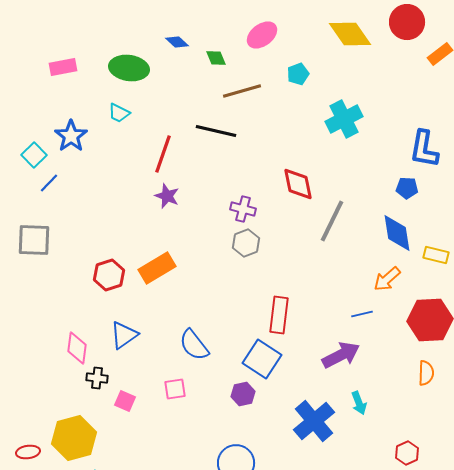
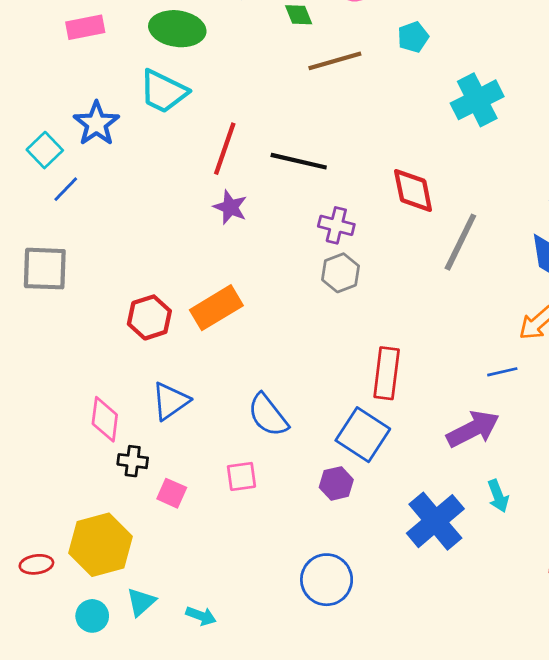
cyan trapezoid: (119, 113) -> (163, 91), size x1.6
black line: (216, 131) -> (299, 161), moved

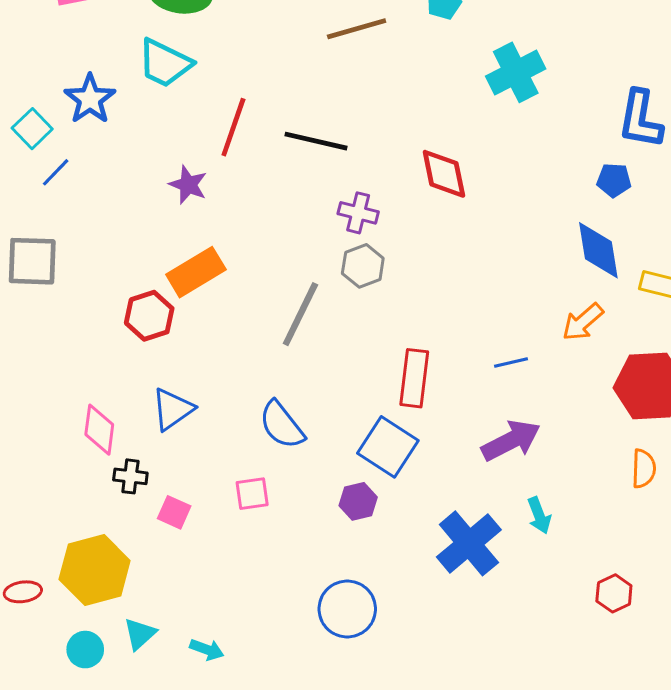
purple star: (230, 207) -> (188, 185), moved
gray line: (460, 242) -> (300, 314), moved
orange rectangle: (216, 308) -> (196, 272), moved
blue line: (502, 372) -> (511, 363), moved

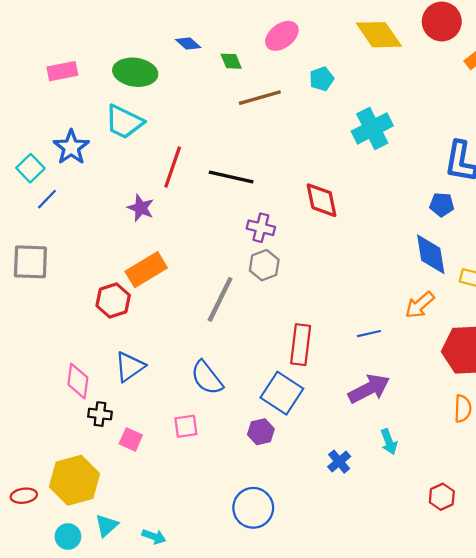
blue cross: (469, 543) -> (339, 462), size x0.5

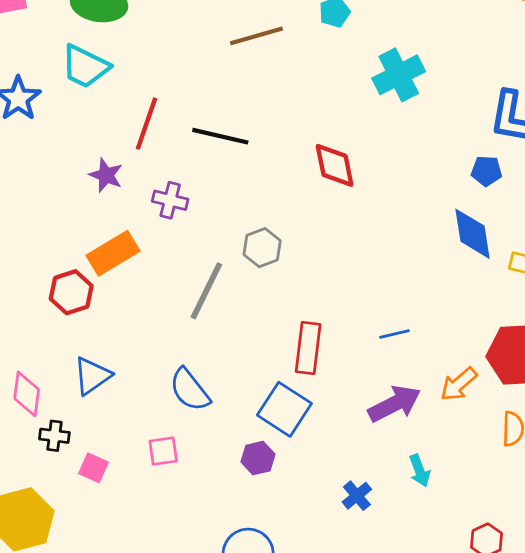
purple cross: (261, 228) -> (170, 200), moved
orange arrow: (420, 305) -> (459, 384), moved

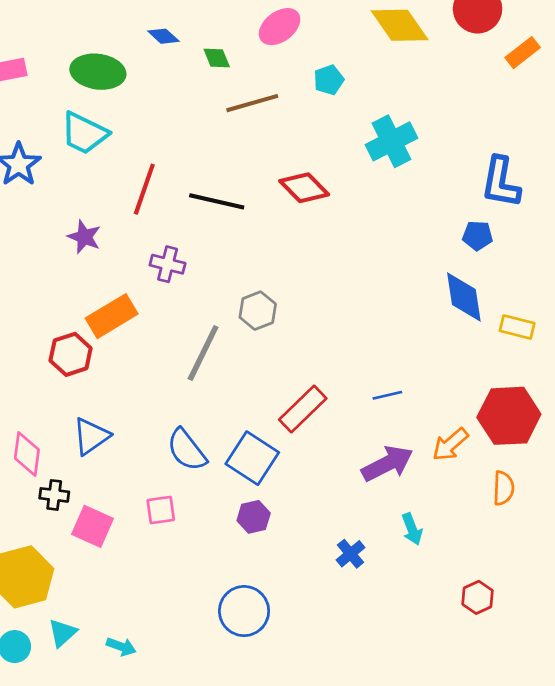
red diamond: (335, 165) -> (304, 188), moved, turned -33
purple star: (106, 175) -> (84, 237), moved
red rectangle: (308, 348) -> (303, 409), turned 39
blue square: (284, 409) -> (252, 458), moved
pink square: (93, 468) -> (92, 526), size x1.4

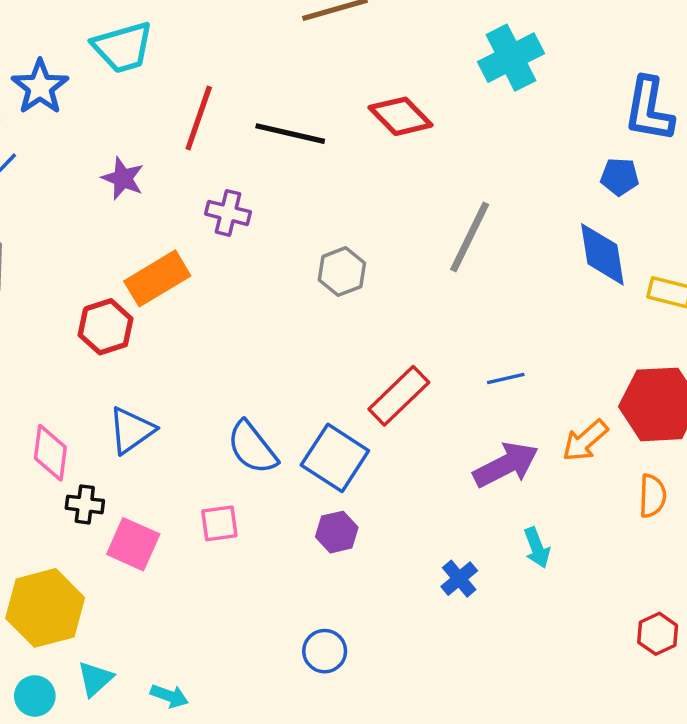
cyan trapezoid: (84, 133) -> (123, 47), turned -42
gray line: (203, 353) -> (470, 237), moved
red hexagon: (478, 597) -> (658, 634), moved
blue circle: (244, 611) -> (325, 651), size x0.7

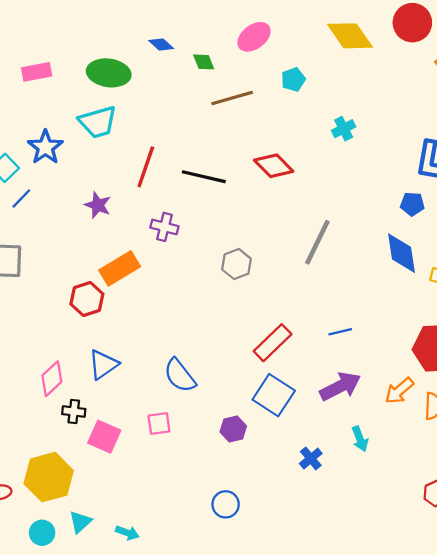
cyan cross: (511, 58) -> (344, 129), size x0.6
orange arrow: (585, 441) -> (399, 391), moved
pink diamond: (50, 453) -> (52, 379), turned 40
blue square: (335, 458) -> (274, 395), moved

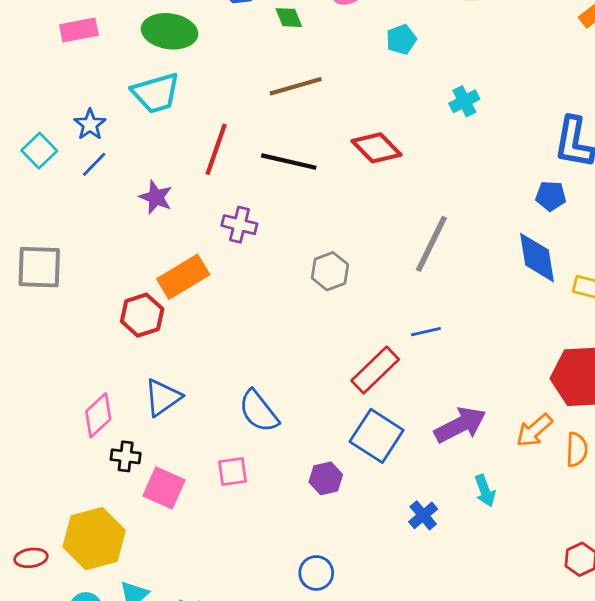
brown line: (232, 98) -> (296, 86), moved
blue star: (45, 147) -> (90, 125), size x0.7
blue line: (21, 199) -> (94, 164), moved
blue line: (340, 332) -> (426, 332), moved

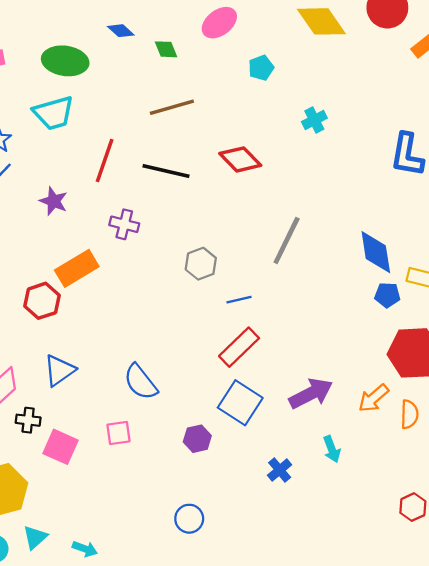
blue pentagon: (551, 196) -> (387, 295), moved
blue line: (426, 332) -> (239, 300), moved

